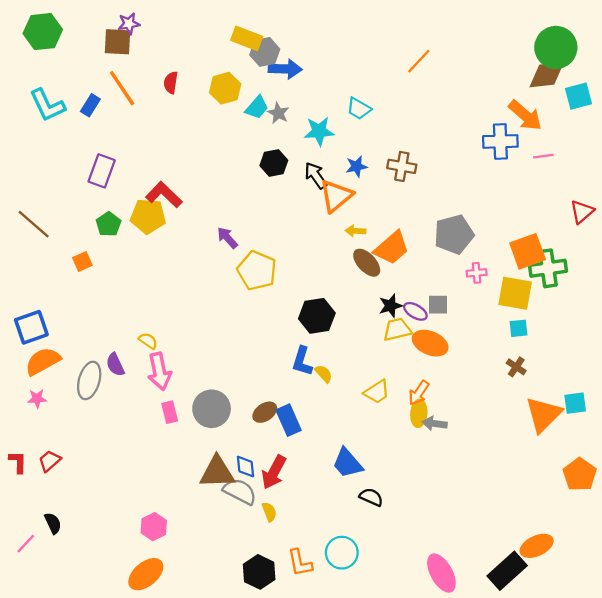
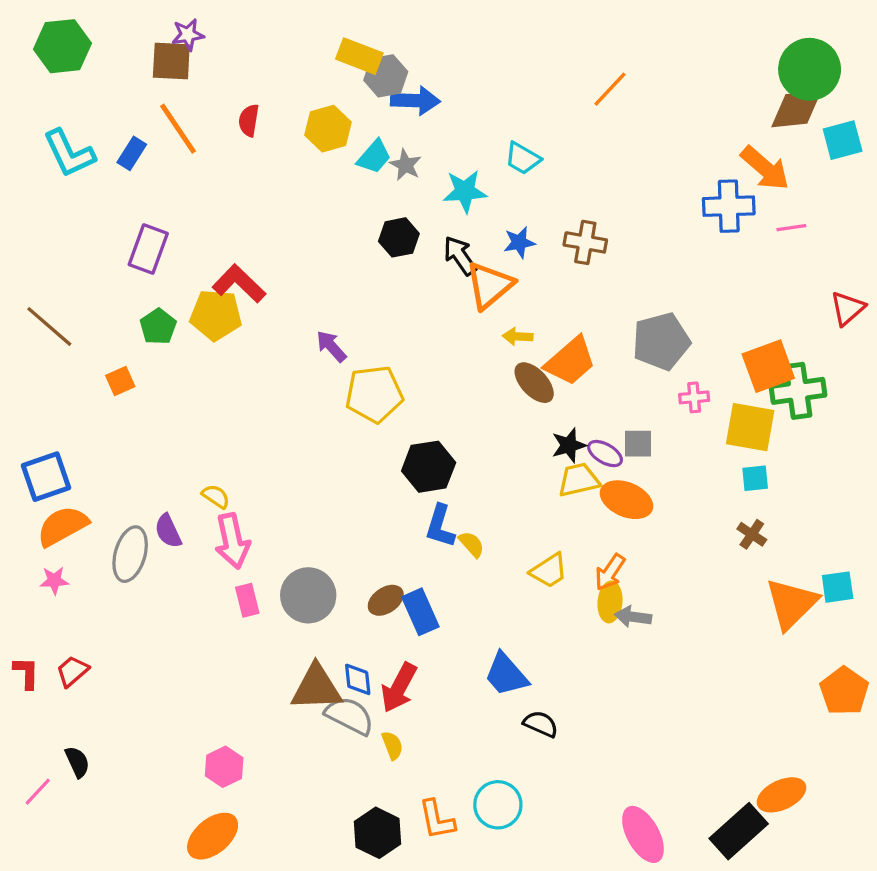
yellow pentagon: (257, 271) -> (374, 394), turned -30
black hexagon: (317, 316) -> (429, 467), moved

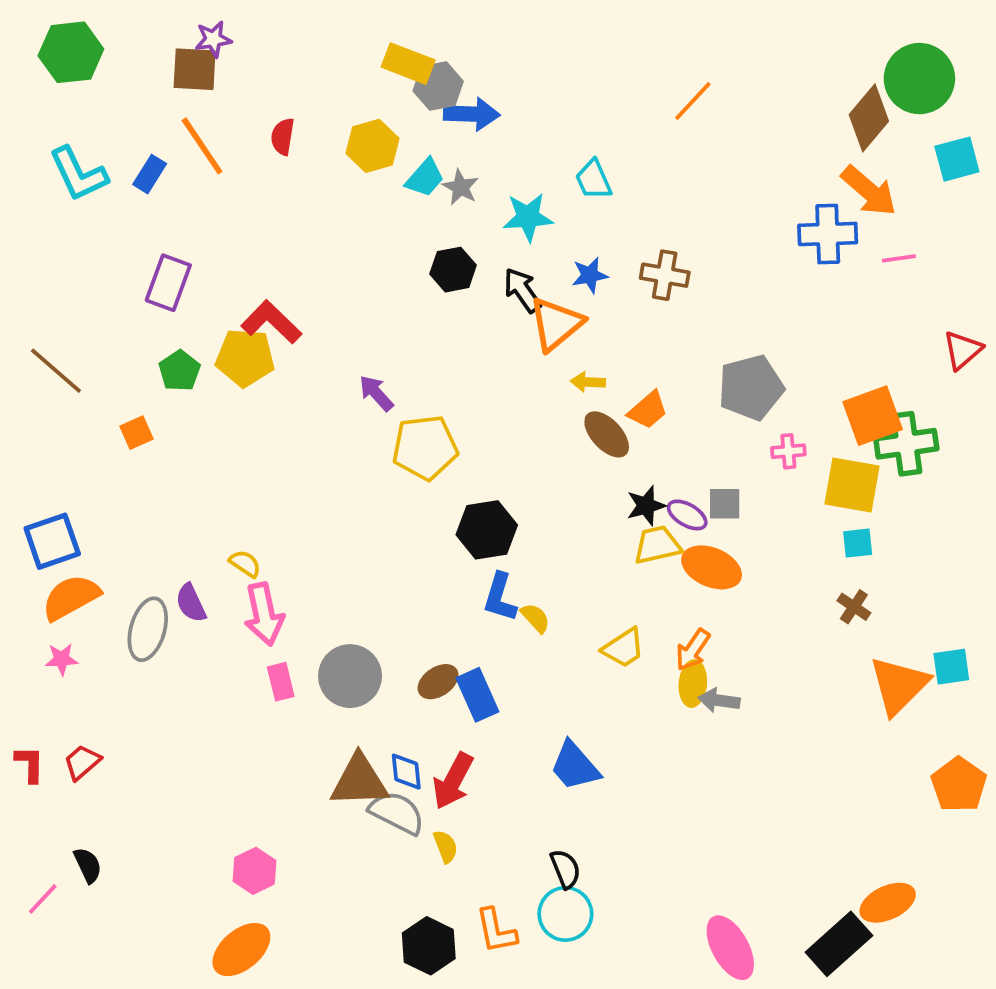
brown diamond: (796, 109) -> (869, 118), moved, turned -44
cyan trapezoid: (523, 158) -> (594, 180), turned 36
orange trapezoid: (570, 361) -> (648, 410), size x0.7
black semicircle: (541, 724) -> (565, 869), moved, turned 44

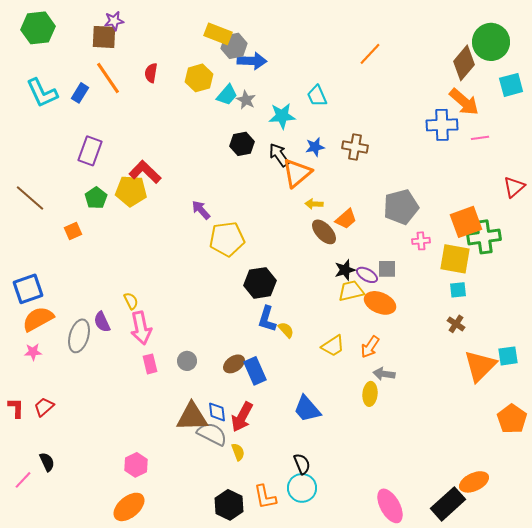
yellow semicircle: (245, 564) -> (131, 301), turned 30
gray circle: (350, 676) -> (187, 361), size x0.6
yellow ellipse: (693, 684) -> (370, 394), moved

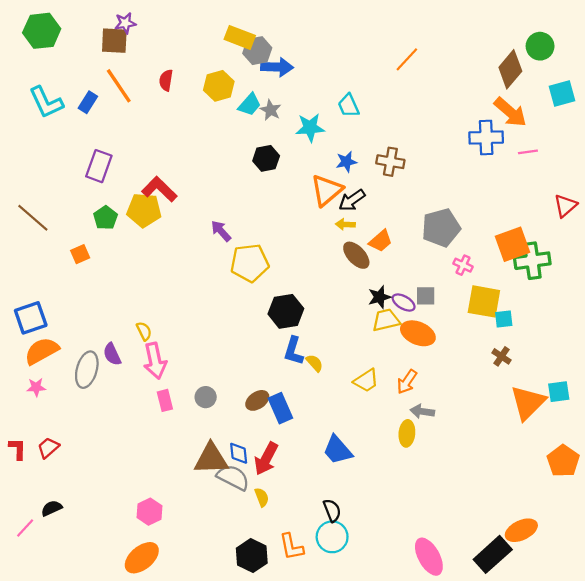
green circle: (491, 42) -> (540, 46), size x0.7
black arrow: (279, 155) -> (352, 200), moved, turned -90
pink cross: (421, 241) -> (463, 265), turned 30
yellow square: (455, 259) -> (484, 301), moved
black semicircle: (47, 462) -> (52, 508), turned -90

